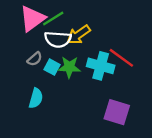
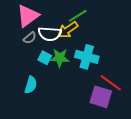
green line: (53, 19) -> (78, 16), moved
red line: (121, 58) -> (111, 83), moved
gray semicircle: (35, 59) -> (30, 38), moved

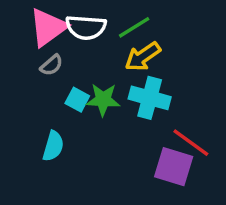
yellow arrow: (68, 30) -> (143, 57), moved
white semicircle: (50, 34) -> (86, 27), moved

